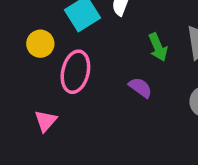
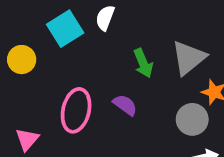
pink ellipse: (75, 72) -> (76, 110), moved

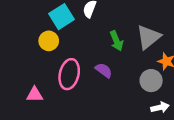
yellow circle: (22, 60) -> (49, 41), moved
pink triangle: (27, 139) -> (35, 95), turned 48

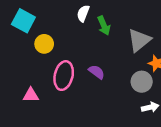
cyan square: (61, 17) -> (23, 21), moved, turned -30
green arrow: (116, 41) -> (104, 26), moved

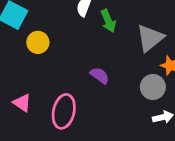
pink ellipse: (64, 76) -> (64, 111), moved
pink triangle: (31, 95) -> (22, 103), turned 35

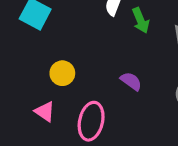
yellow circle: (38, 42) -> (62, 73), moved

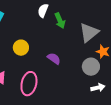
yellow circle: (62, 73) -> (21, 48), moved

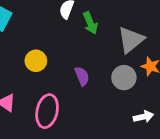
purple semicircle: (54, 59) -> (82, 76), turned 32
gray circle: (91, 67) -> (124, 78), moved

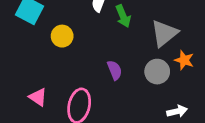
yellow circle: (36, 61) -> (62, 36), moved

